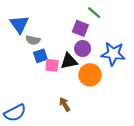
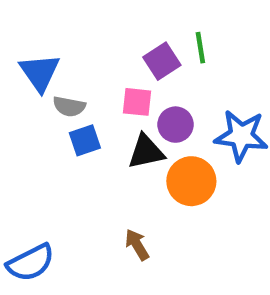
green line: (94, 13) -> (200, 48), turned 40
purple square: (80, 28) -> (162, 61), moved, turned 35
pink square: (52, 65) -> (137, 102), moved

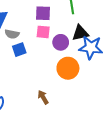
purple square: (162, 61) -> (43, 13), moved, turned 35
black triangle: (146, 152) -> (80, 33), moved

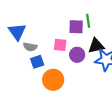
purple square: (43, 13) -> (76, 27), moved
orange circle: (68, 68) -> (53, 80), moved

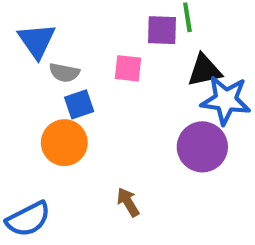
purple circle: (77, 55) -> (202, 147), moved, size x1.5
orange circle: (53, 80) -> (64, 143), moved

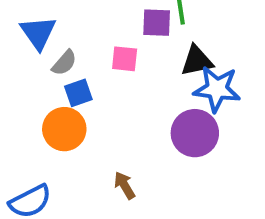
gray semicircle: (64, 73) -> (64, 63), turned -60

